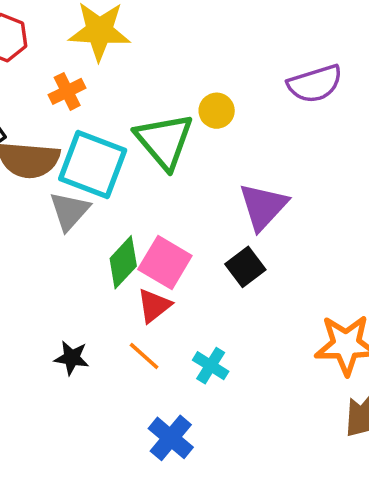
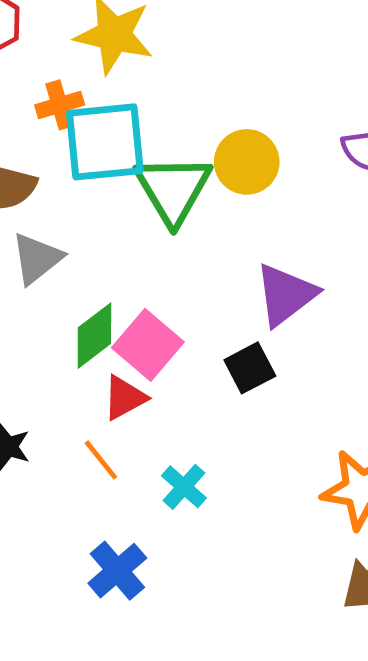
yellow circle: (217, 111) -> (247, 162), size x1.4
cyan square: (93, 164) -> (105, 142), moved, turned -36

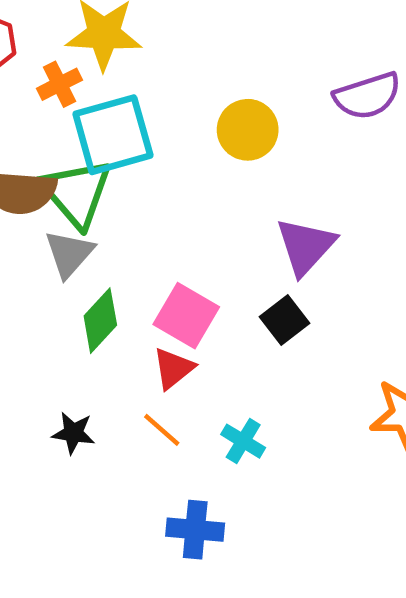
orange cross: (60, 105) -> (60, 84), moved
green triangle: (173, 189) -> (76, 193), moved
green diamond: (94, 336) -> (100, 321), moved
blue cross: (117, 571) -> (195, 530), turned -34

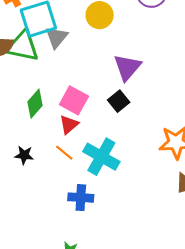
green triangle: (76, 193) -> (22, 46), turned -36
gray triangle: (69, 254) -> (57, 37), moved
cyan cross: (243, 441) -> (101, 157), size x1.8

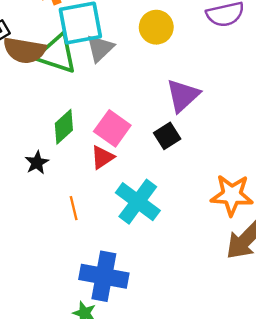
orange line: (64, 153) -> (74, 208), moved, turned 30
black star: (24, 155) -> (37, 163), moved, turned 30
blue cross: (81, 198) -> (104, 276), moved, size x1.5

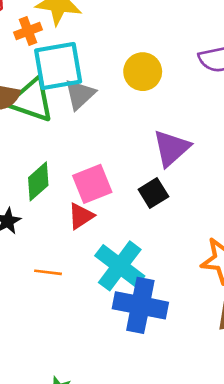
pink square: (112, 128) -> (92, 184), turned 32
orange line: (74, 208) -> (48, 272), turned -70
blue cross: (104, 276) -> (140, 305), moved

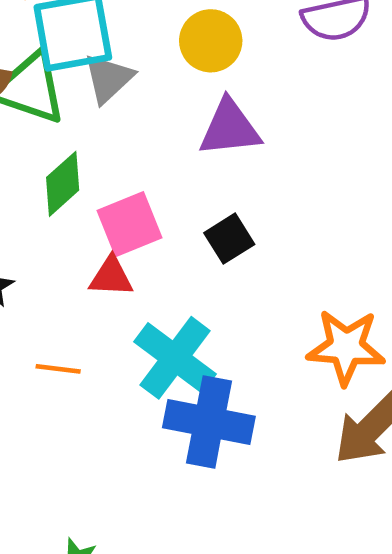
purple triangle: (171, 148) -> (230, 128), moved, turned 36
green diamond: (38, 181) -> (63, 184), moved
red triangle: (81, 216) -> (111, 277), turned 36

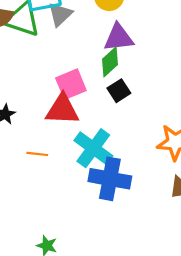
green diamond: (63, 184) -> (110, 62), moved
red triangle: (111, 277) -> (62, 110), size x1.6

